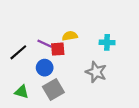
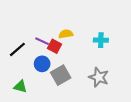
red square: (58, 49) -> (54, 46), turned 32
gray star: (96, 72) -> (99, 77), moved
gray square: (53, 90) -> (61, 75), moved

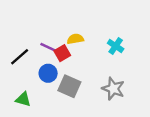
cyan cross: (101, 40) -> (116, 46), turned 32
red square: (54, 46) -> (62, 53), turned 32
gray square: (61, 75) -> (69, 86), turned -36

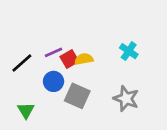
yellow semicircle: (75, 39) -> (84, 59), moved
purple line: (48, 47) -> (54, 52), turned -49
green triangle: (23, 99) -> (26, 110), turned 42

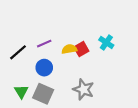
red square: (69, 59) -> (81, 49), moved
gray square: (77, 96) -> (43, 94), moved
gray star: (126, 99) -> (83, 89), moved

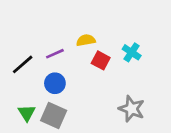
yellow semicircle: (69, 49) -> (86, 40), moved
red square: (81, 49) -> (101, 60), turned -32
gray star: (83, 89) -> (132, 109), moved

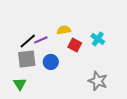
black line: (23, 64) -> (28, 41), moved
blue circle: (55, 83) -> (51, 62), moved
gray square: (54, 116) -> (27, 59), moved, turned -30

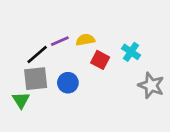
purple line: (41, 40) -> (60, 41), moved
gray star: (98, 81) -> (151, 85), moved
green triangle: (20, 84) -> (21, 100), moved

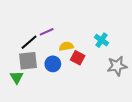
yellow semicircle: (85, 40) -> (66, 46), moved
red square: (100, 60) -> (78, 58), moved
gray star: (151, 85) -> (117, 66), turned -30

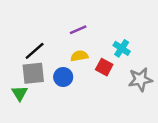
purple line: (47, 32) -> (78, 30), moved
red square: (78, 58) -> (104, 67), moved

